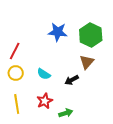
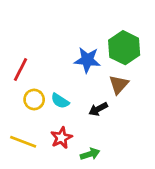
blue star: (58, 32) -> (87, 60), moved
yellow circle: (16, 73) -> (34, 100), moved
yellow line: (17, 104) -> (23, 142), turned -60

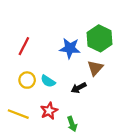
red line: (20, 69) -> (24, 46), moved
green arrow: (90, 154) -> (72, 124), turned 88

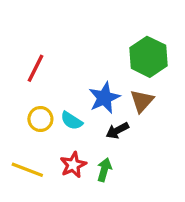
blue star: (70, 48) -> (104, 98), moved, turned -30
green arrow: (72, 124) -> (104, 170), moved, turned -144

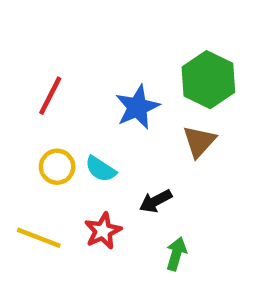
blue star: (104, 98) -> (137, 107), moved
black arrow: (117, 130) -> (156, 201), moved
green arrow: (104, 170) -> (176, 254), moved

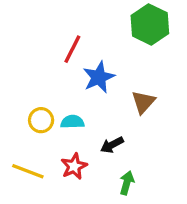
green hexagon: (208, 80) -> (150, 24), moved
red line: (50, 96) -> (72, 49), moved
cyan semicircle: (101, 169) -> (72, 122), turned 145

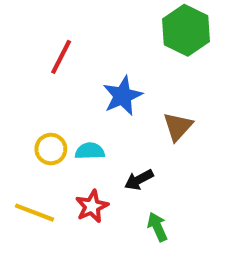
red line: (72, 49) -> (61, 57), moved
green arrow: (127, 183) -> (157, 227), turned -40

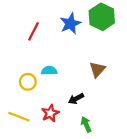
blue star: (123, 96) -> (70, 24), moved
cyan semicircle: (90, 151) -> (49, 71), moved

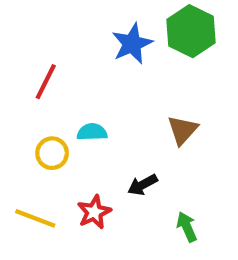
red line: (33, 31) -> (46, 82), moved
green arrow: (86, 124) -> (187, 227), moved

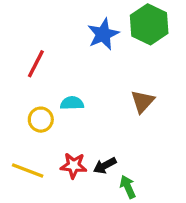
black arrow: (143, 185) -> (105, 166), moved
red star: (94, 212) -> (74, 166), turned 30
green arrow: (187, 227) -> (128, 187), moved

